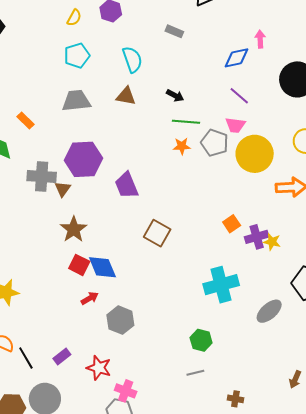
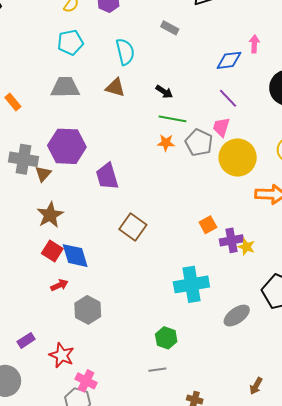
pink trapezoid: (235, 125) -> (221, 127), turned 95

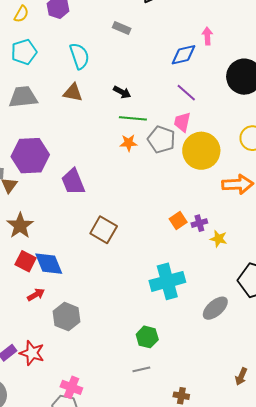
purple cross: (232, 240) -> (199, 223), moved, size x0.7
red star: (62, 355) -> (32, 353), moved

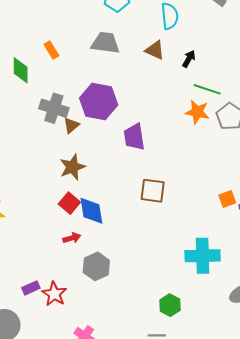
black arrow: (122, 92) -> (189, 59), moved, turned -102
orange star: (129, 143) -> (197, 112), size x1.4
brown square: (104, 230) -> (153, 191), turned -36

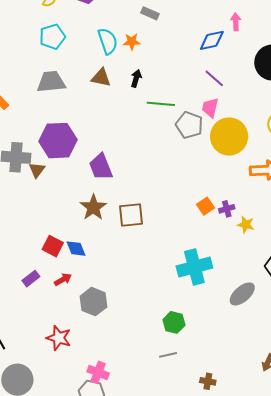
orange star: (197, 112) -> (132, 42), moved, size x0.7
brown star: (72, 167) -> (93, 207), moved
blue diamond: (91, 211) -> (76, 249), size x0.7
purple rectangle: (31, 288) -> (31, 279), moved

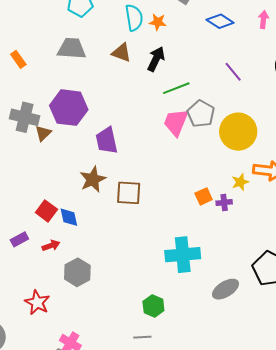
blue diamond: (212, 40) -> (220, 21), moved, turned 36
black arrow: (136, 78) -> (156, 59), size x1.4
green line: (161, 104) -> (176, 88), turned -36
pink trapezoid: (210, 108) -> (176, 122), moved, size x1.4
yellow star: (246, 225) -> (240, 182), moved, turned 30

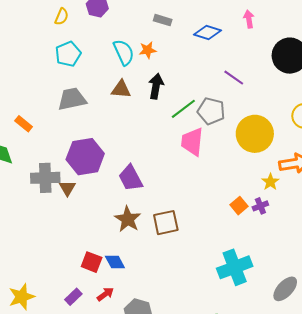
gray pentagon: (201, 114) -> (211, 111), moved

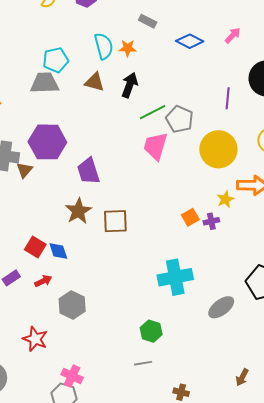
pink arrow: (249, 19) -> (233, 35), turned 42
cyan pentagon: (68, 54) -> (56, 60), moved
purple line: (234, 78) -> (228, 98), moved, turned 50

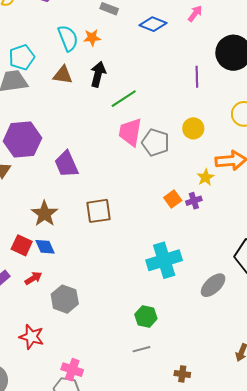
gray pentagon: (180, 119) -> (156, 142), moved
yellow circle: (218, 149) -> (193, 128), size x0.6
brown star: (78, 211) -> (44, 214), moved

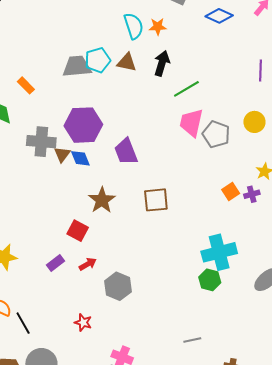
cyan pentagon: (22, 57) -> (98, 60), moved
blue diamond: (45, 247) -> (80, 158), moved
green hexagon: (146, 316) -> (210, 280), moved
red star: (31, 337) -> (83, 322), size x0.7

